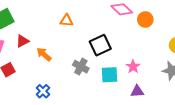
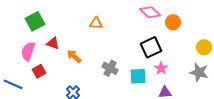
red triangle: (22, 41) -> (53, 43), turned 48
black square: (100, 45) -> (151, 47), moved

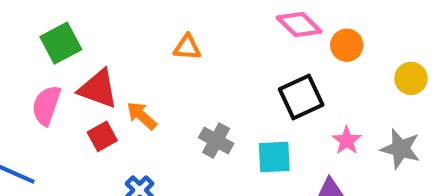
red triangle: (53, 43) -> (98, 89), size x1.5
yellow circle: (204, 47) -> (411, 78), moved
pink star: (161, 68) -> (347, 141), moved
red square: (39, 71) -> (102, 136), moved

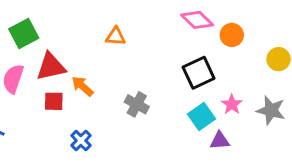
red triangle: (98, 89) -> (51, 67), turned -32
red square: (102, 136) -> (54, 101), turned 30
cyan square: (274, 157) -> (202, 116), moved, turned -32

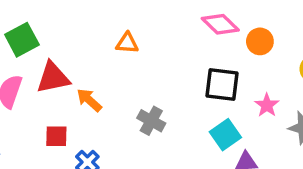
black square: (199, 73) -> (222, 85), turned 32
red square: (54, 101) -> (56, 136), moved
pink star: (232, 104) -> (267, 105), moved

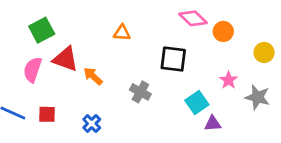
red triangle: (53, 78) -> (65, 59), turned 32
black square: (222, 85) -> (173, 59), moved
red square: (56, 136) -> (47, 114), moved

